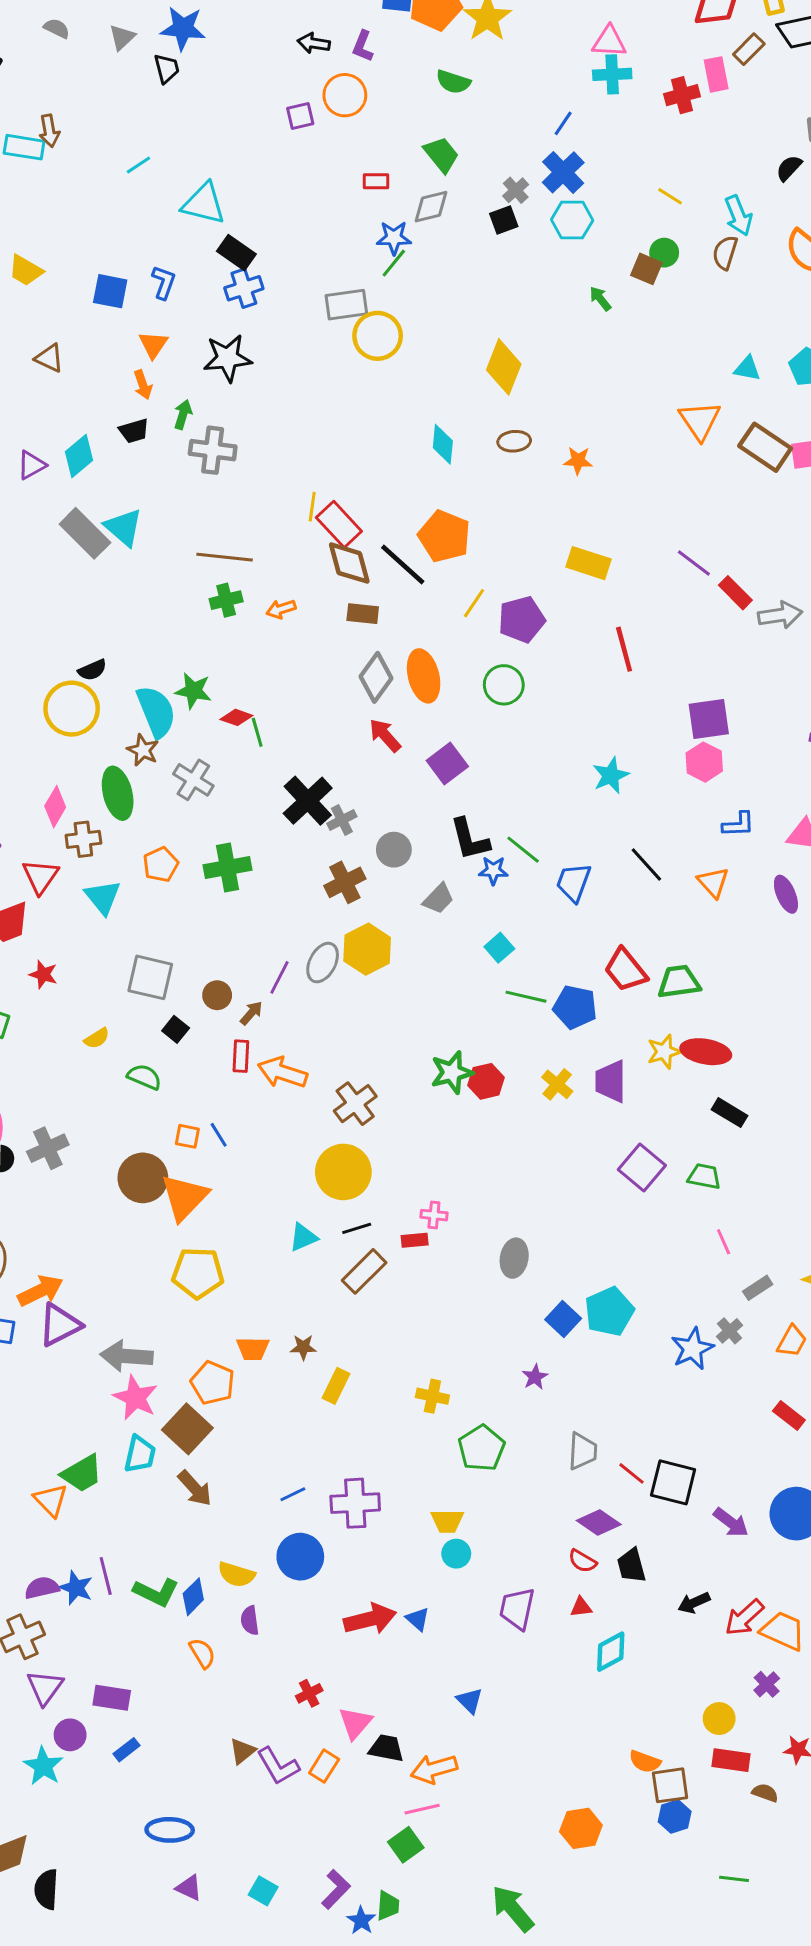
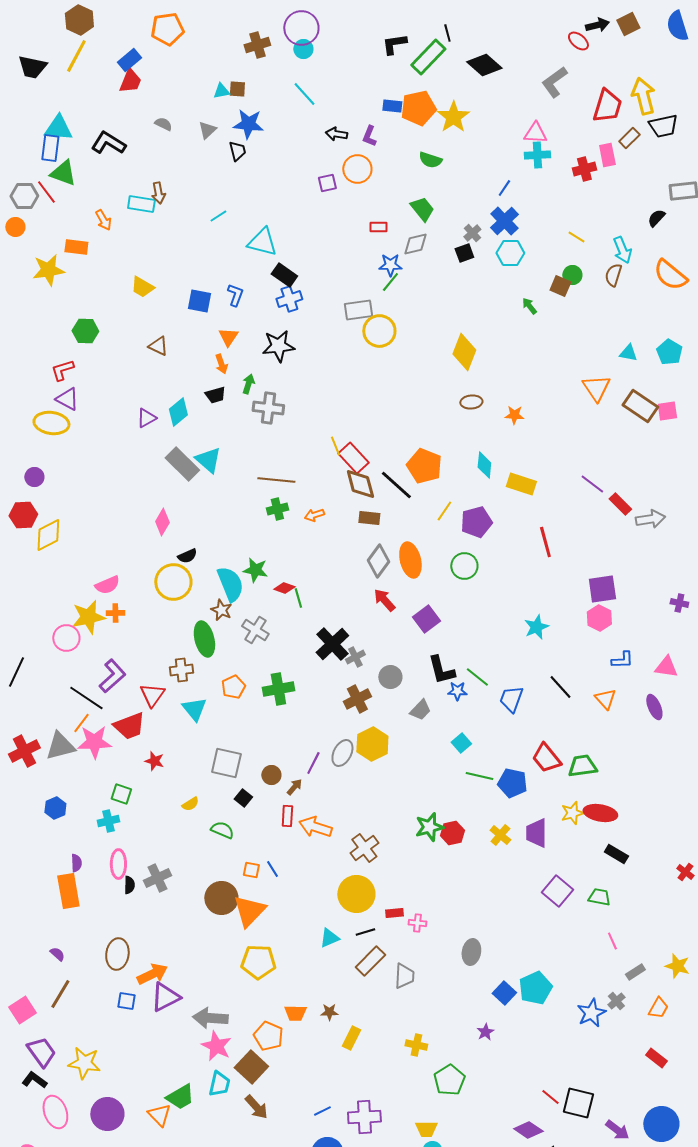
cyan diamond: (443, 444) -> (484, 465), moved
yellow line: (312, 507) -> (335, 446), turned -30
pink diamond: (55, 807) -> (162, 522), moved
red rectangle: (415, 1240) -> (394, 913), moved
gray trapezoid: (582, 1451) -> (404, 976), moved

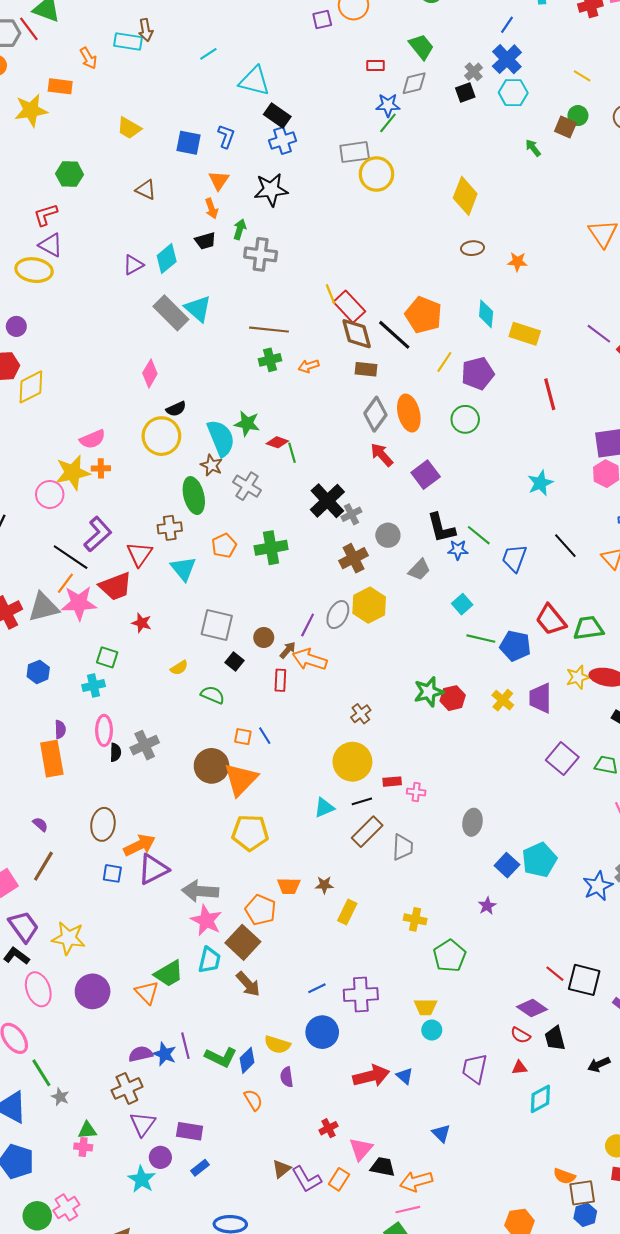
orange arrow: (315, 827) -> (310, 659), moved
brown cross: (364, 848) -> (361, 714), size x0.7

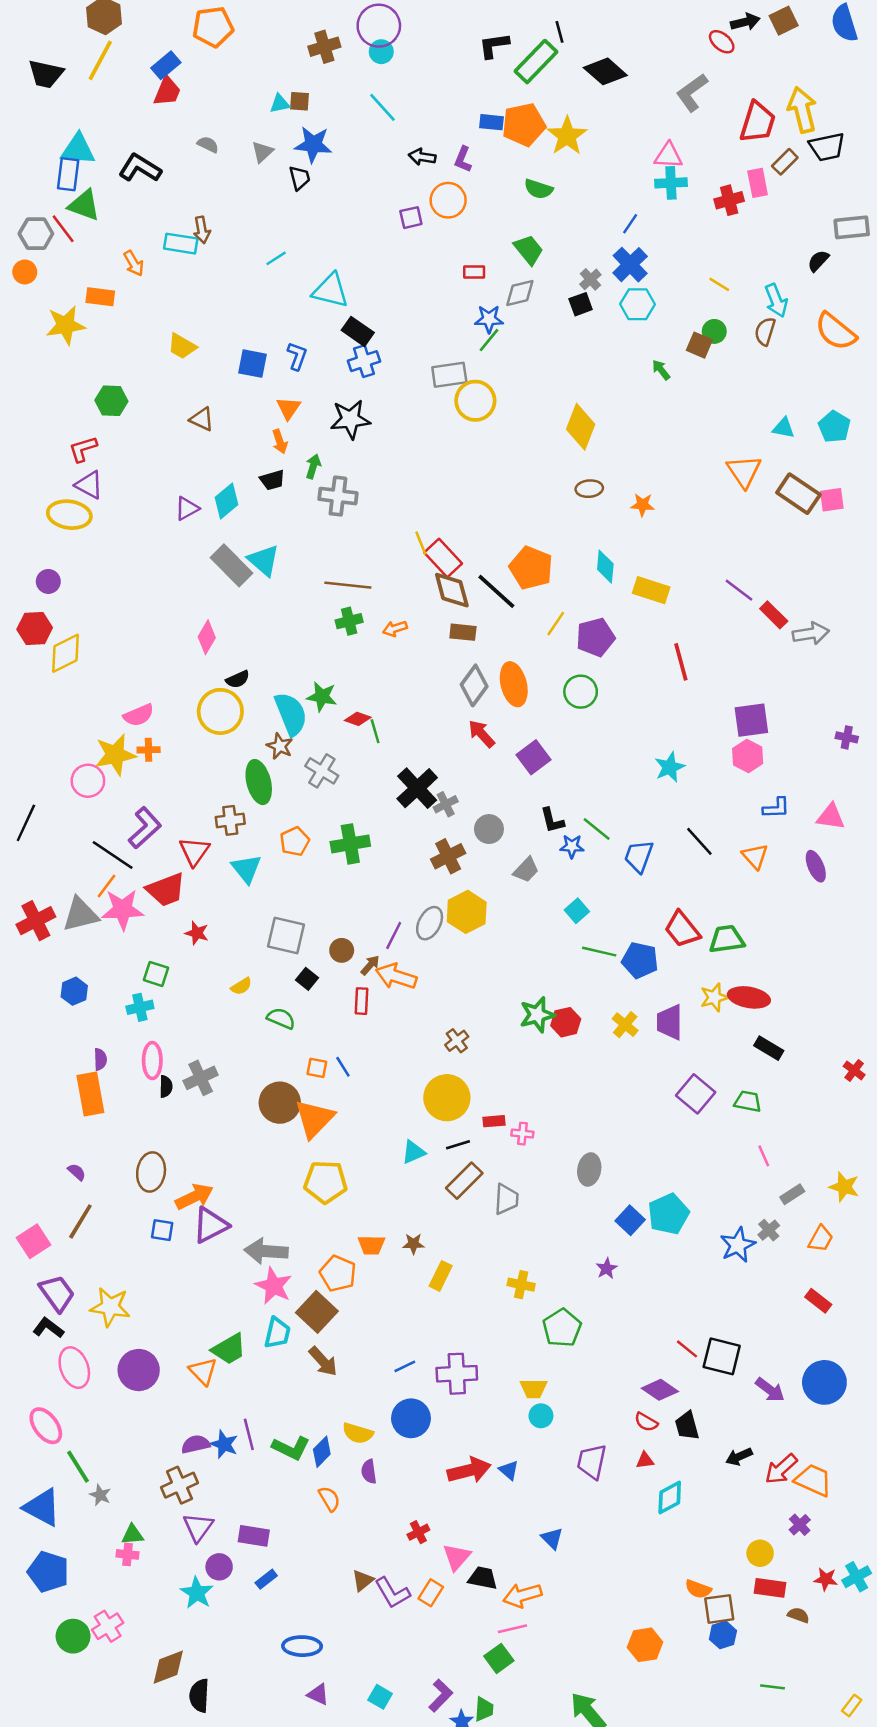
black L-shape: (441, 528) -> (552, 820), size x0.7

